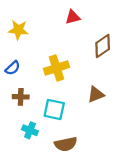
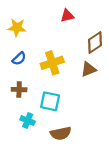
blue semicircle: (13, 68) -> (19, 59), moved
brown triangle: (96, 95) -> (89, 69), moved

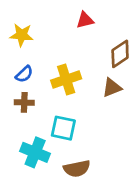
brown cross: (19, 90) -> (24, 102), moved
cyan cross: (28, 121) -> (35, 152), size x1.5

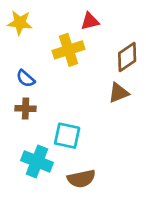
yellow star: (22, 35) -> (20, 23), moved
blue semicircle: (24, 74) -> (26, 78), turned 84
yellow cross: (66, 80) -> (68, 50), moved

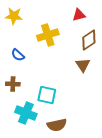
red triangle: (90, 21) -> (79, 15), moved
brown triangle: (119, 93) -> (83, 65), turned -42
brown cross: (26, 109) -> (13, 84), moved

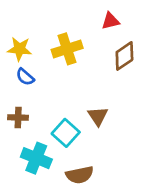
yellow star: (14, 16) -> (19, 49), moved
brown triangle: (83, 65) -> (98, 116), moved
cyan square: (47, 95) -> (66, 133), turned 30

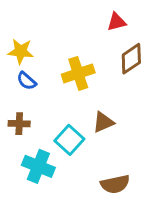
yellow cross: (67, 49) -> (78, 73), moved
brown triangle: (98, 116) -> (103, 122), turned 40
brown semicircle: (80, 175) -> (115, 184), moved

